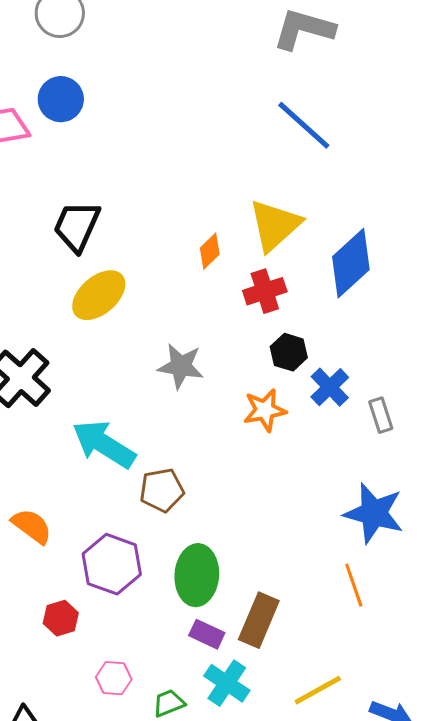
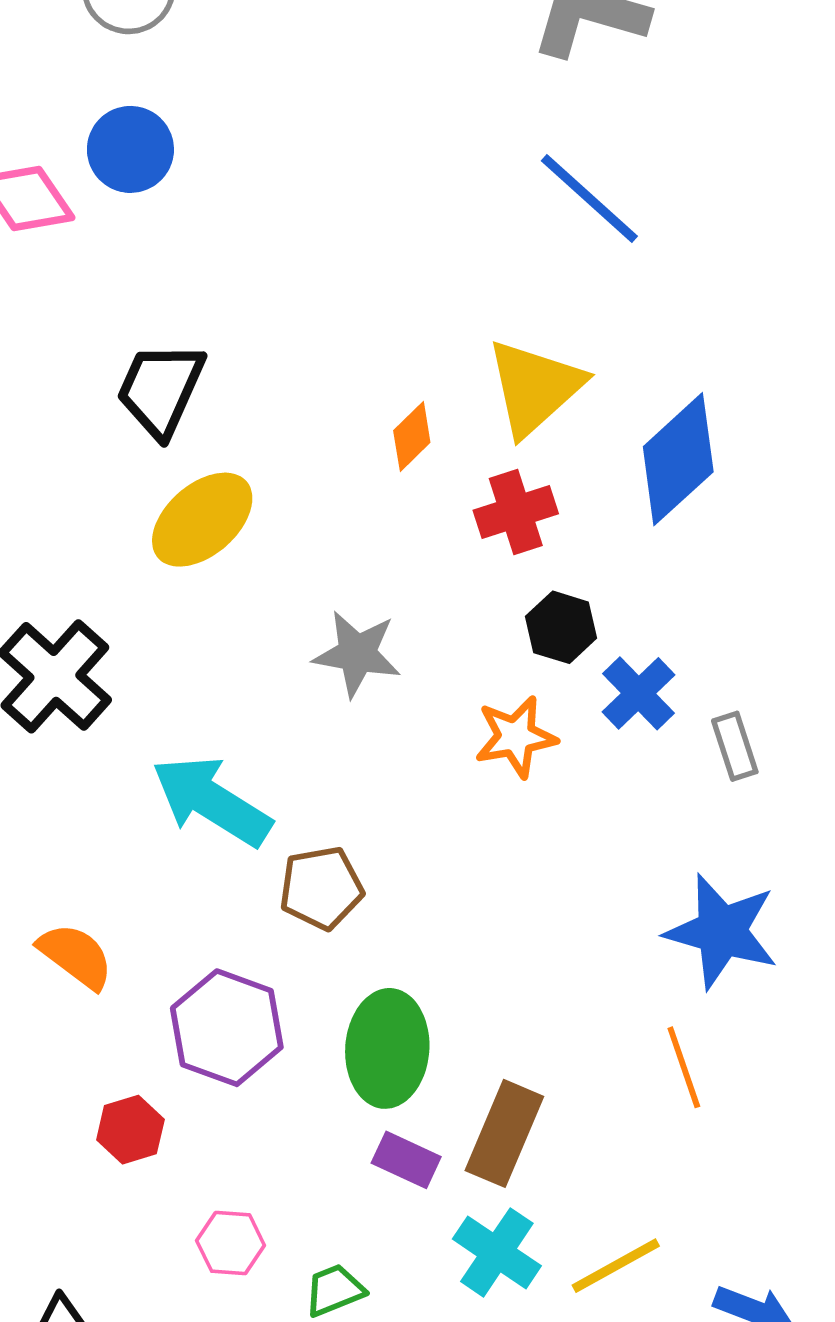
cyan cross: (227, 683) -> (497, 1252), moved

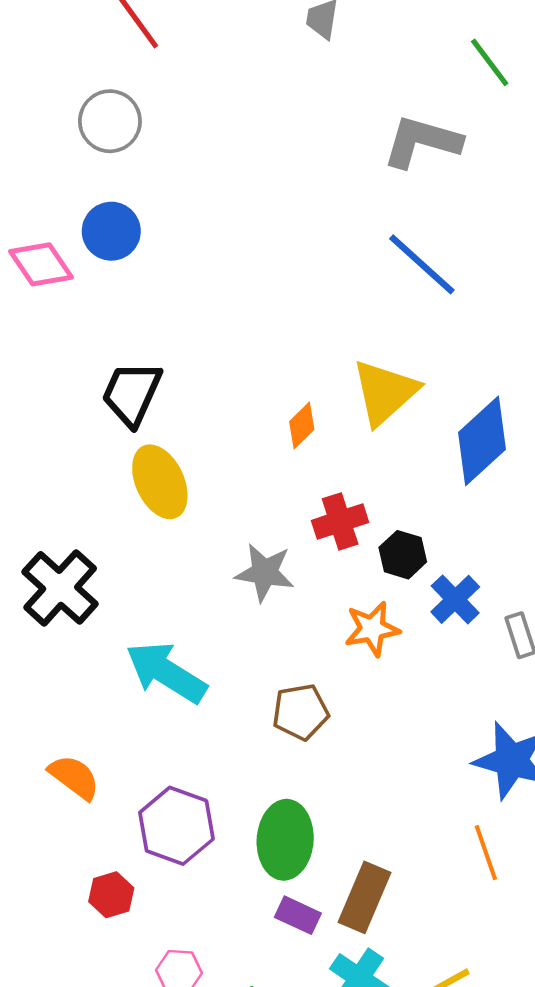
red cross: (516, 512) -> (340, 521), moved
yellow ellipse: (202, 520) -> (160, 482), turned -74
brown pentagon: (321, 888) -> (300, 712), moved

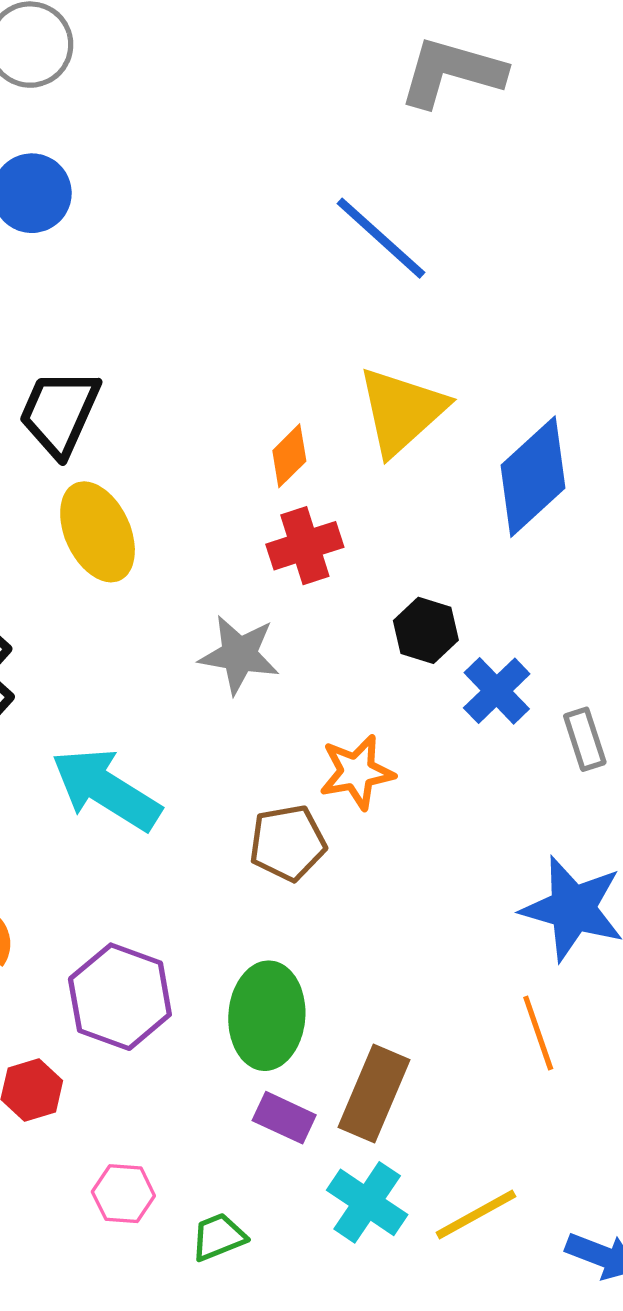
blue line: (422, 264) -> (381, 238), moved
red cross: (340, 521) -> (305, 546), moved
orange star: (372, 629) -> (357, 772), moved

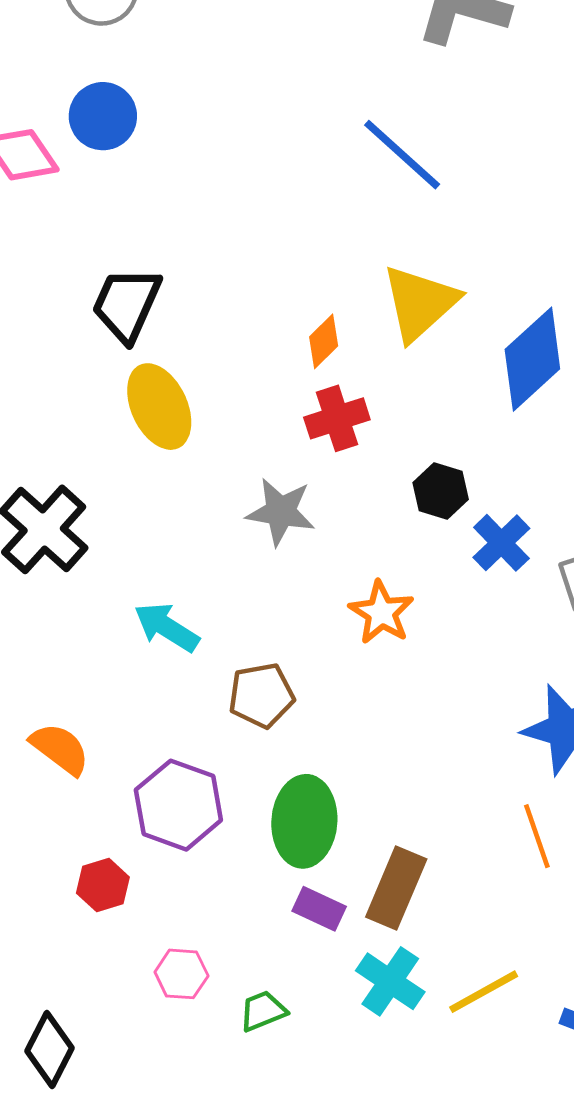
orange star: (357, 772) -> (381, 612), turned -30
cyan arrow: (106, 789) -> (167, 627), size x0.7
brown pentagon: (288, 843) -> (261, 695), moved

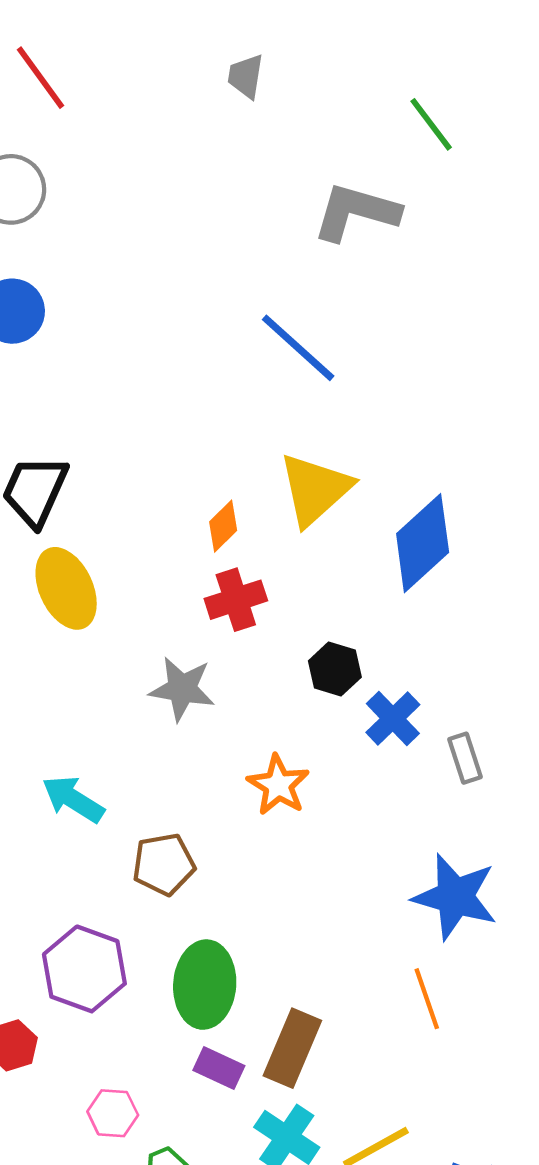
pink hexagon: (181, 974) -> (113, 1113), moved

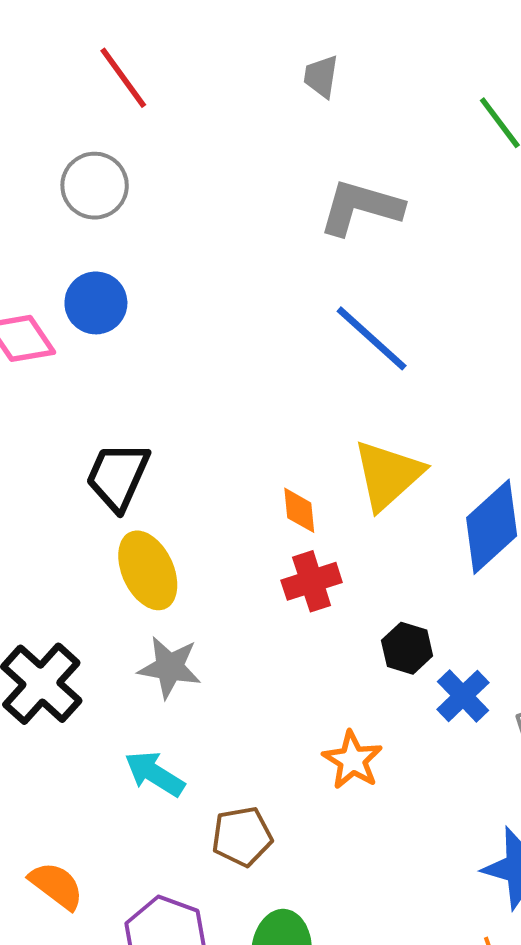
gray L-shape: (356, 212) -> (361, 207), moved
orange diamond: (223, 526) -> (299, 510), turned -51
gray star: (182, 689) -> (170, 667), moved

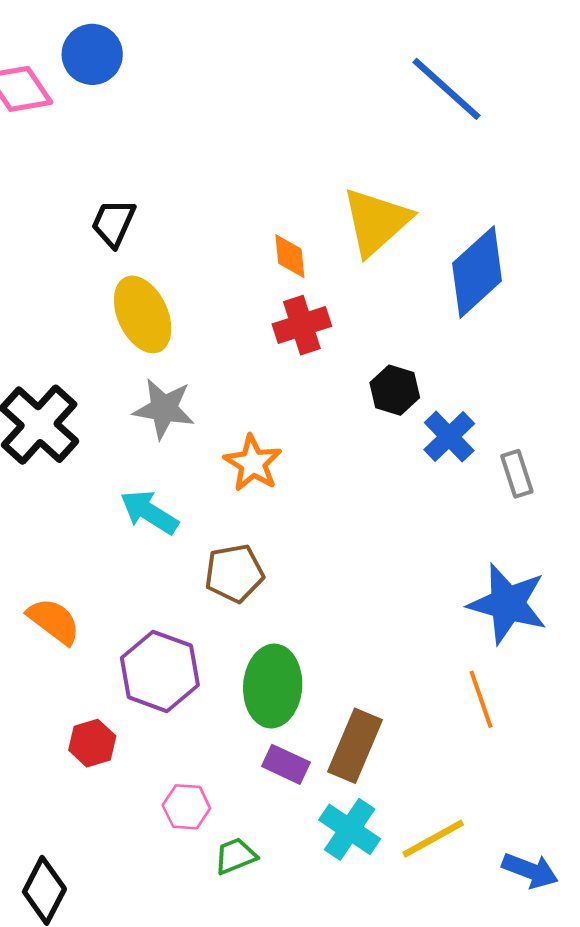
blue line: (372, 338) -> (447, 89), moved
black trapezoid: (118, 476) -> (113, 223), size x0.7
orange star: (352, 760) -> (253, 463), moved

